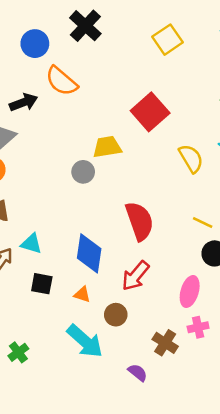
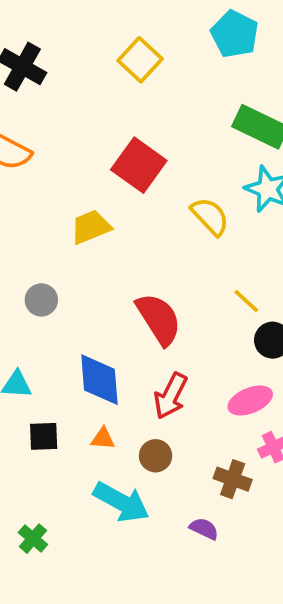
gray circle: (83, 172) -> (41, 300), moved
yellow line: (203, 222) -> (246, 301), turned 30
pink ellipse: (190, 292) -> (250, 400), turned 64

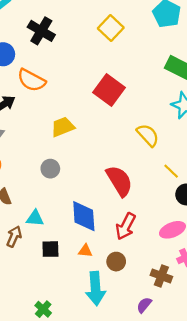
yellow semicircle: (210, 216) -> (148, 135), moved
yellow trapezoid: (91, 227) -> (63, 127), moved
cyan arrow: (121, 502) -> (96, 288), turned 56
purple semicircle: (204, 529) -> (144, 305), turned -77

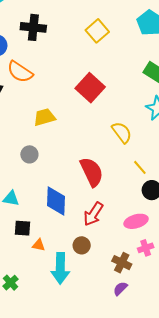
black cross: (41, 31) -> (33, 27), turned -30
orange triangle: (85, 251) -> (39, 245), moved
purple semicircle: (144, 305) -> (120, 289), moved

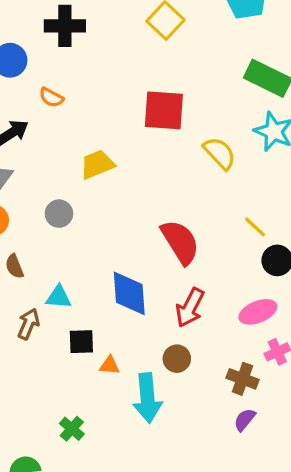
orange semicircle: (20, 72) -> (51, 97), size x0.6
red square: (90, 88) -> (164, 110), turned -32
yellow semicircle: (122, 132) -> (220, 153), moved
gray circle: (29, 154) -> (59, 214), moved

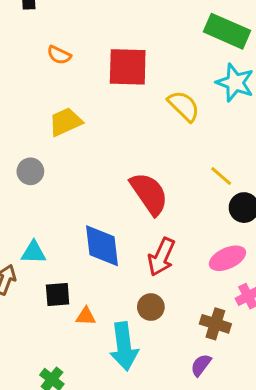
orange semicircle: (51, 97) -> (59, 55), moved
purple semicircle: (245, 420) -> (201, 365), moved

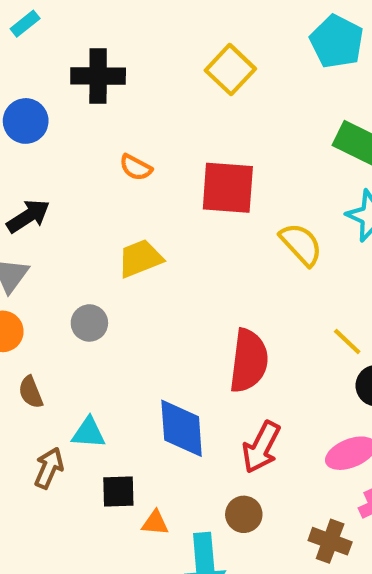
red semicircle: (149, 194) -> (249, 361), turned 39

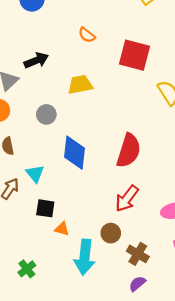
black arrow: (28, 216) -> (36, 60), moved
blue diamond: (182, 428) -> (74, 153), moved
cyan triangle: (89, 433) -> (35, 174), turned 36
brown cross: (330, 541) -> (138, 254), moved

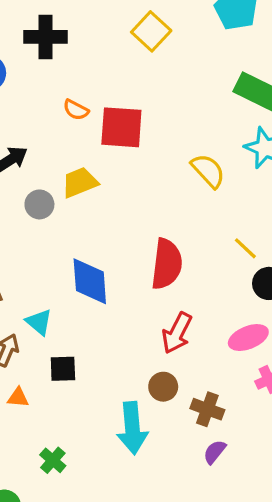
red square: (135, 55) -> (121, 127), moved
gray circle: (46, 114) -> (39, 204), moved
orange triangle: (62, 229) -> (18, 398), moved

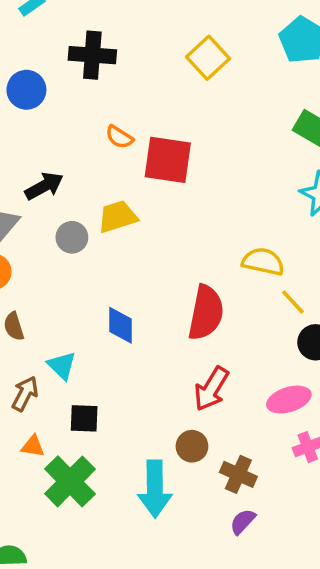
yellow semicircle: (208, 171) -> (263, 262), moved, turned -39
blue diamond: (90, 281) -> (121, 325), size x0.7
green cross: (53, 460) -> (70, 481), moved, size x1.8

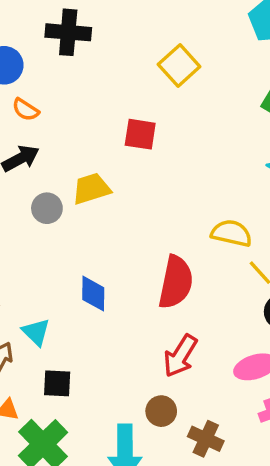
yellow square: (208, 58) -> (179, 66), moved
orange semicircle: (119, 137) -> (26, 110), moved
red square: (168, 160) -> (140, 134), size x0.7

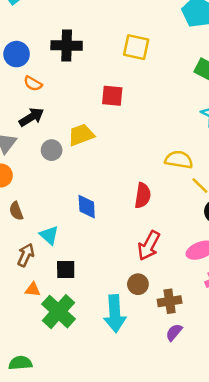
black cross: (68, 32) -> (67, 45), moved
yellow square: (179, 66) -> (136, 47), turned -32
red semicircle: (176, 282) -> (143, 195), size x0.7
brown cross: (206, 439) -> (170, 301), turned -30

